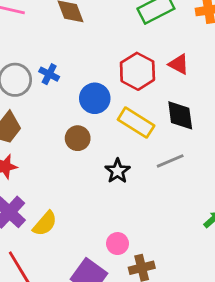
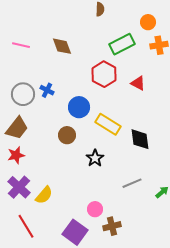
red hexagon: (137, 71) -> (104, 74), moved
black diamond: (180, 115) -> (140, 139), moved
gray line: (170, 161) -> (132, 183), moved

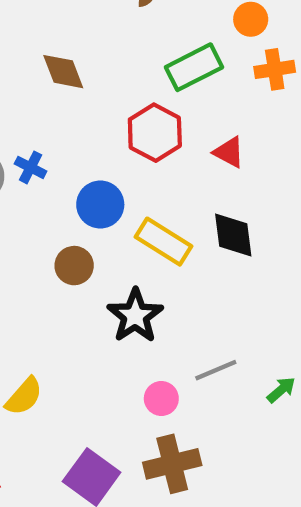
black diamond: (140, 139) -> (233, 235), moved
black star: (95, 158) -> (135, 316), size x1.4
pink circle: (95, 209) -> (161, 399), moved
brown cross: (112, 226) -> (172, 464), size x1.4

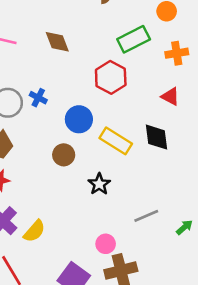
orange cross: (275, 69) -> (177, 53), moved
red triangle: (229, 152) -> (170, 96), moved
black star: (135, 316) -> (99, 184), size x0.7
pink circle: (161, 399) -> (106, 244), moved

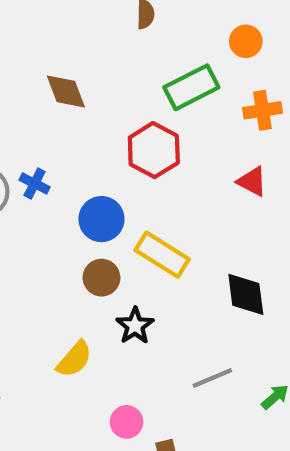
black diamond: (156, 137) -> (246, 294), moved
brown circle: (64, 155) -> (101, 278), moved
yellow semicircle: (34, 231) -> (74, 359), moved
pink circle: (106, 244) -> (127, 422), moved

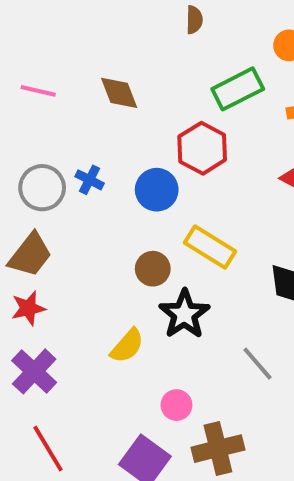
blue circle: (101, 219) -> (157, 190), moved
black star: (135, 326) -> (184, 314), size x1.4
gray line: (212, 378) -> (257, 364), turned 72

